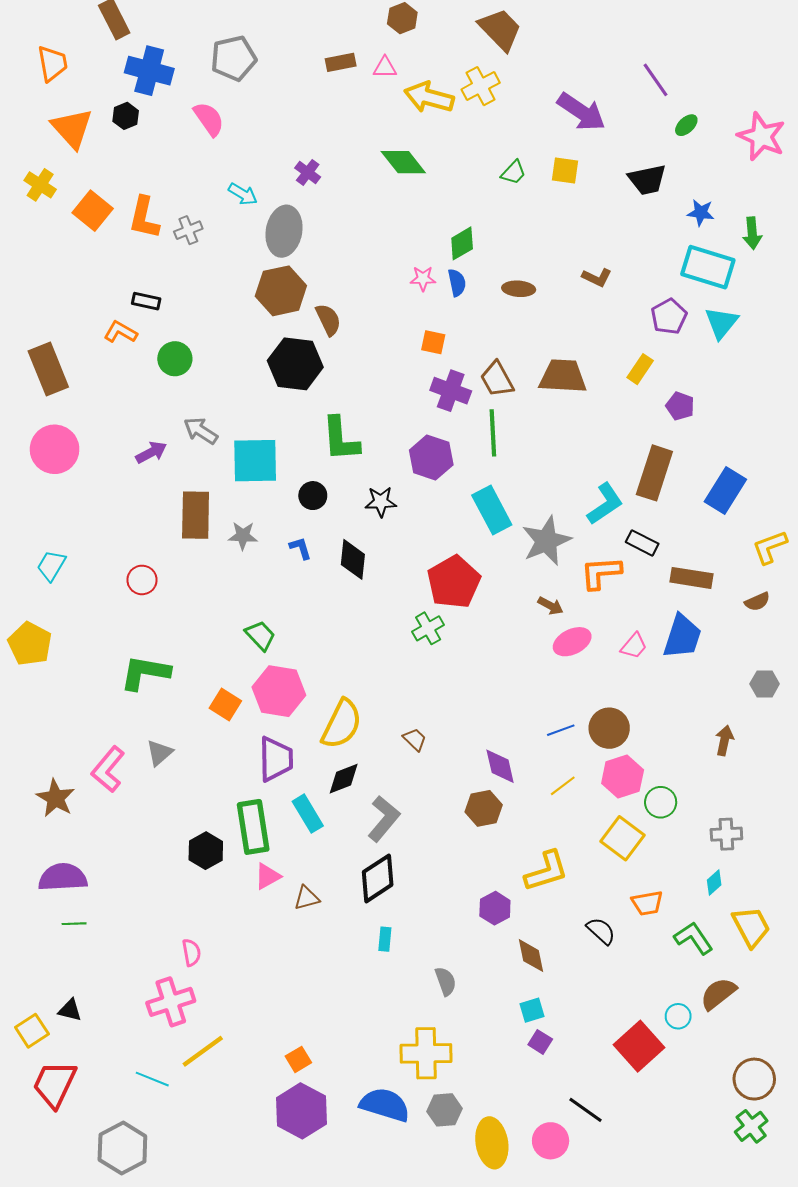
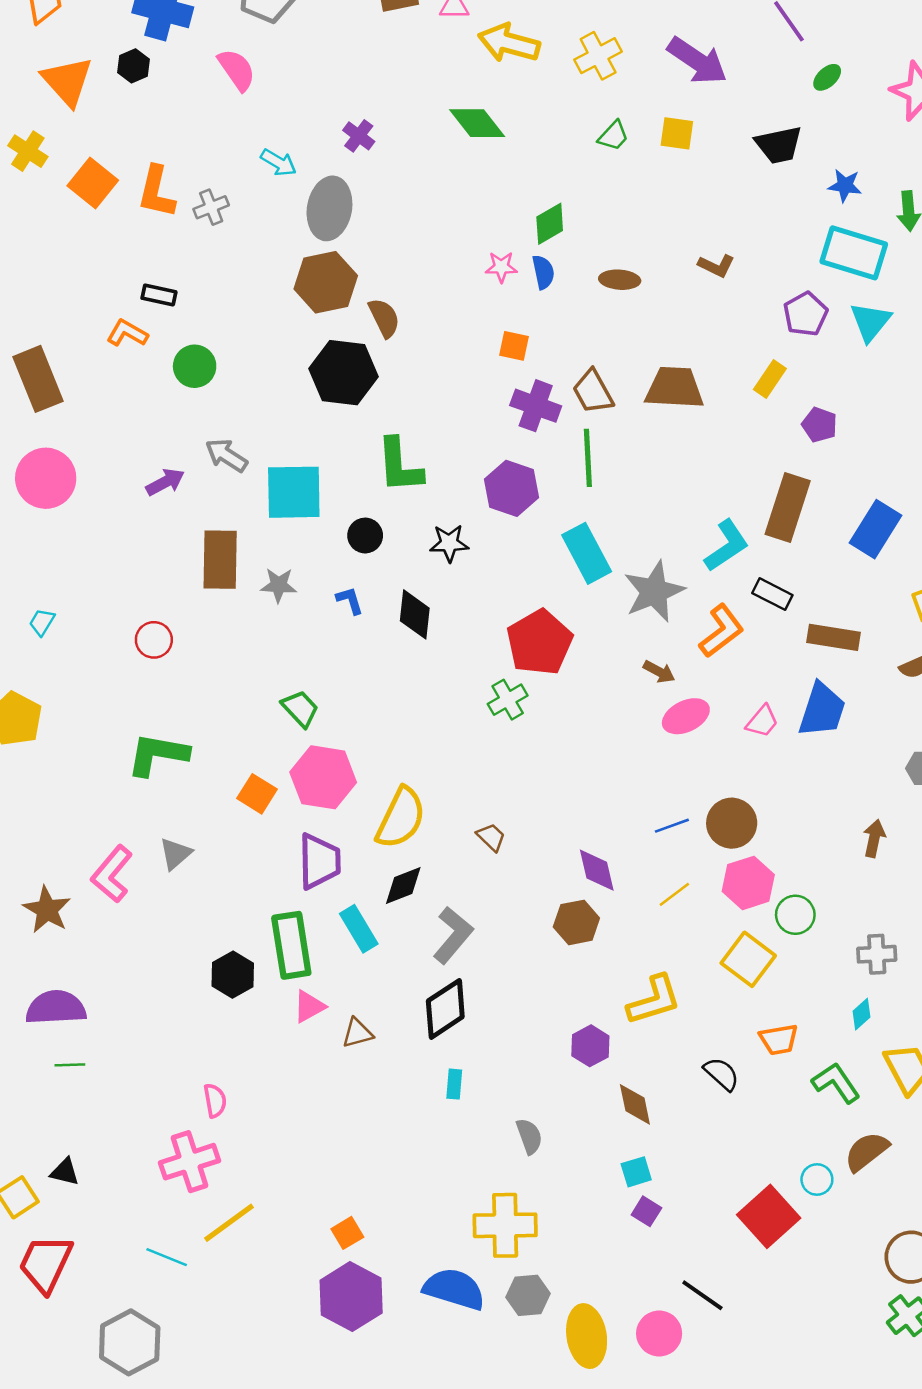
yellow cross: (481, 86) -> (598, 56), moved
cyan trapezoid: (51, 566) -> (42, 622), size x0.7
orange L-shape: (601, 573) -> (721, 631), turned 147

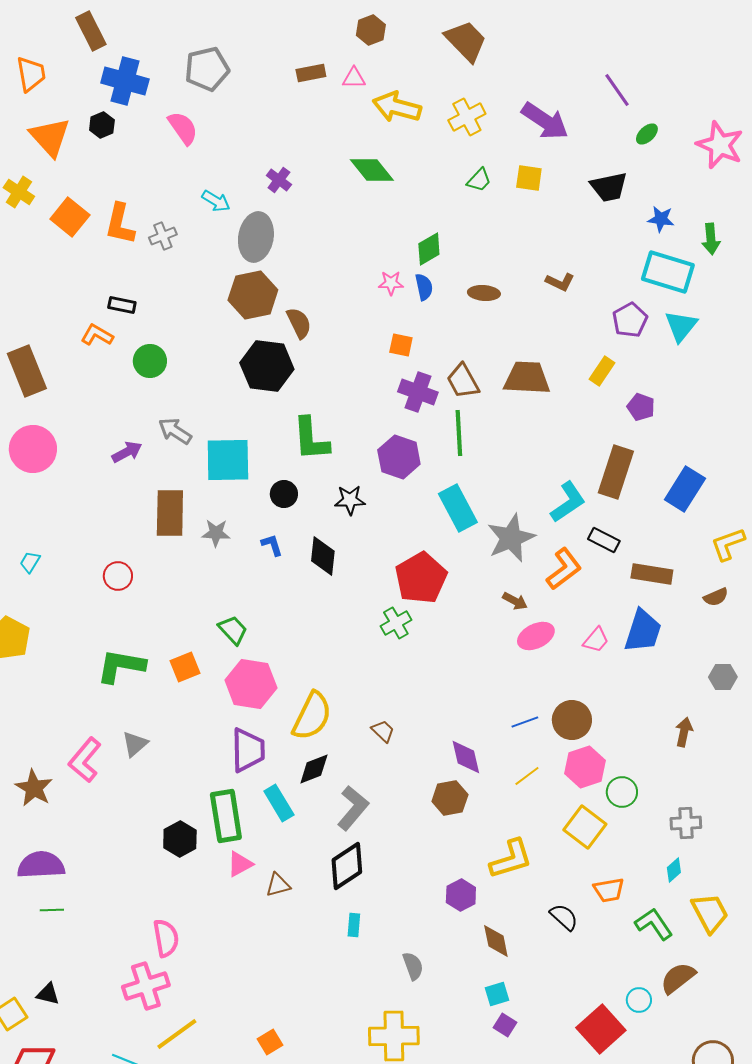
orange square: (257, 794) -> (185, 667), moved, turned 36
pink semicircle: (215, 1101) -> (166, 938), size x1.4

